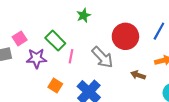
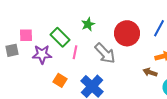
green star: (84, 15) -> (88, 24), moved
pink square: (20, 38) -> (26, 35), turned 32
brown arrow: (138, 75) -> (150, 72), moved

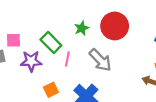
red circle: (127, 33) -> (115, 26), moved
orange square: (60, 80) -> (51, 90), turned 32

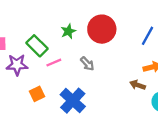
pink line: (67, 59) -> (54, 63), turned 56
gray arrow: (100, 60) -> (87, 64), size x0.6

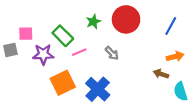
orange square: (37, 94) -> (63, 83), size x1.6

